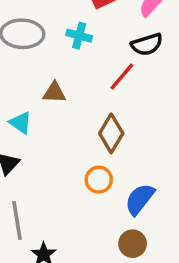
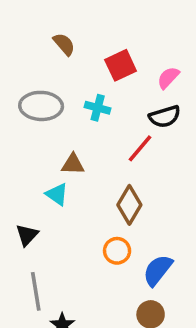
cyan triangle: (21, 123) -> (57, 194), moved

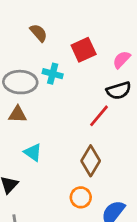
cyan cross: (98, 108) -> (53, 74), moved
brown triangle: (73, 164) -> (17, 114), moved

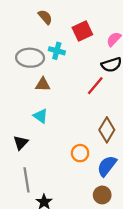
brown triangle: (17, 114) -> (43, 84), moved
brown diamond: (91, 161) -> (107, 130), moved

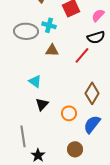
brown triangle: (43, 84) -> (52, 50), moved
black triangle: (21, 143) -> (42, 104), moved
brown circle: (102, 195) -> (75, 149), moved

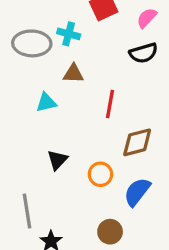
red line: (82, 55) -> (110, 104), moved, turned -30
cyan triangle: (35, 81) -> (46, 102), moved, turned -48
brown diamond: (92, 93) -> (137, 142), turned 45

